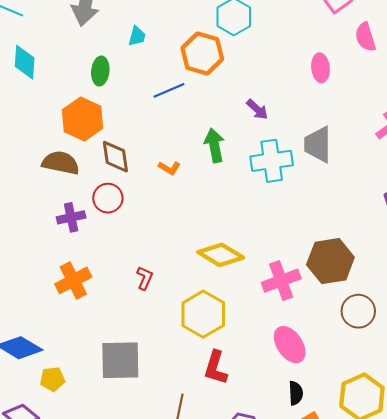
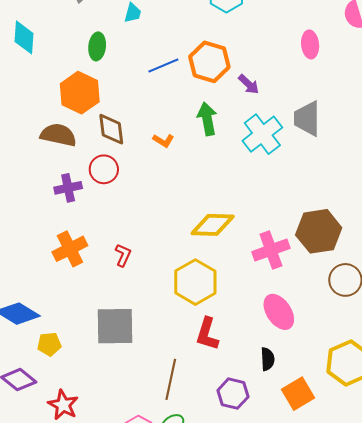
orange hexagon: (202, 54) -> (209, 62), moved
cyan cross: (272, 161) -> (262, 134), turned -30
yellow diamond: (221, 255) -> (213, 225), turned -30
red L-shape: (145, 278) -> (123, 255), moved
black semicircle: (296, 393) -> (267, 359), moved

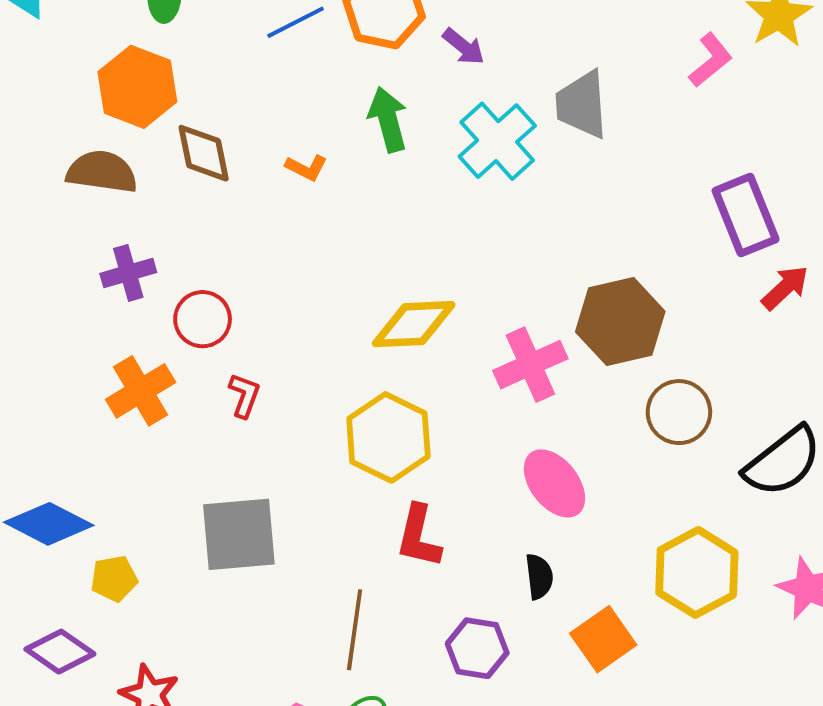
red circle: (104, 169) -> (203, 319), moved

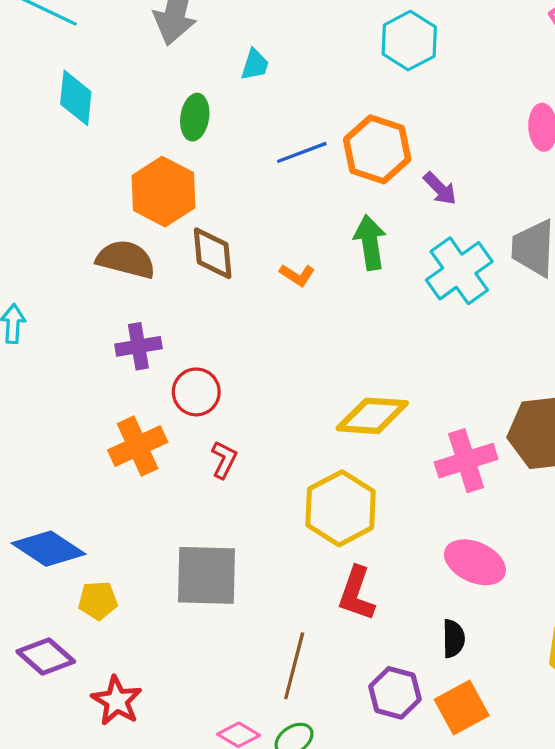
pink ellipse: (554, 483) -> (475, 562), turned -34
orange square: (603, 639) -> (462, 708), moved

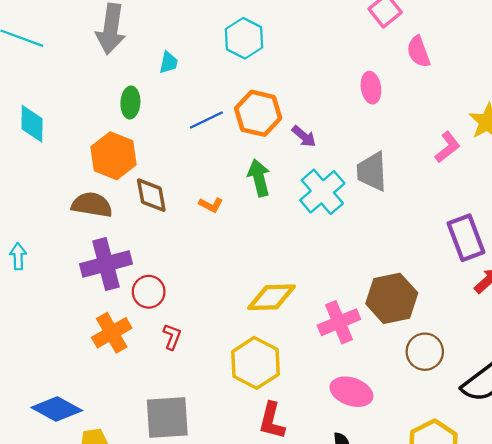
cyan hexagon: (409, 41) -> (244, 38), moved
cyan diamond: (76, 98) -> (32, 124), moved
purple cross: (138, 346) -> (106, 264), size x1.6

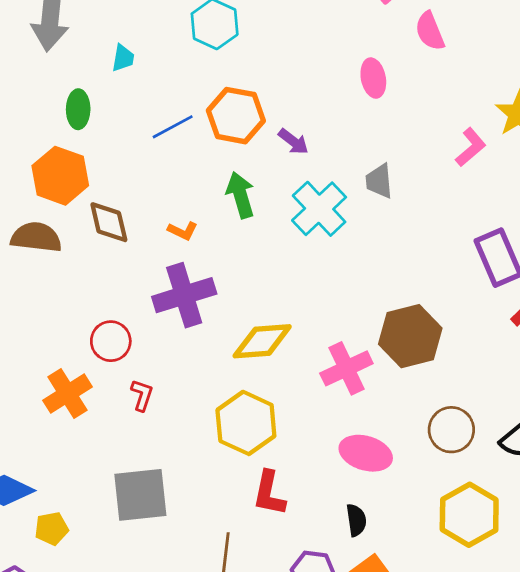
gray trapezoid: (372, 171) -> (379, 181), size x0.7
purple cross: (106, 264) -> (184, 295), moved
brown circle: (425, 352) -> (451, 430), moved

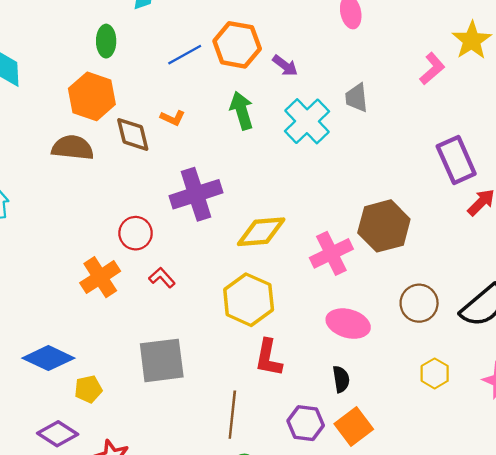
orange L-shape: (183, 231) -> (173, 118), moved
red L-shape: (142, 395) -> (162, 278), turned -60
yellow hexagon: (469, 515) -> (435, 373), size x0.6

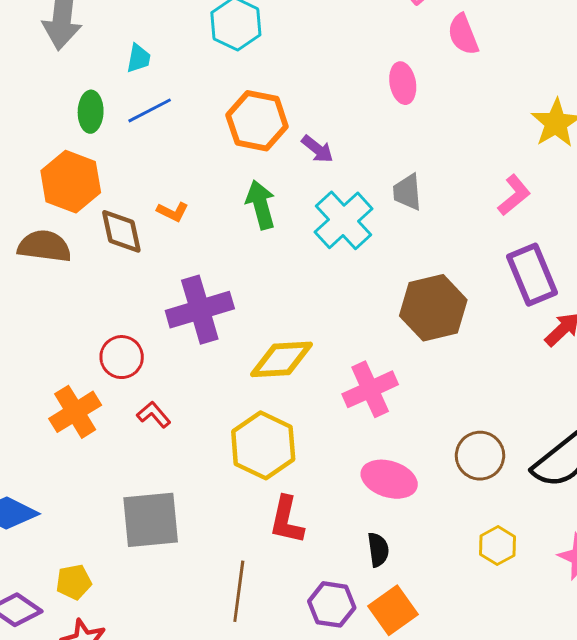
blue line: (185, 55) -> (150, 110), moved
pink L-shape: (432, 69) -> (514, 195), moved
brown hexagon: (384, 226) -> (433, 308), moved
yellow pentagon: (88, 389) -> (74, 582), moved

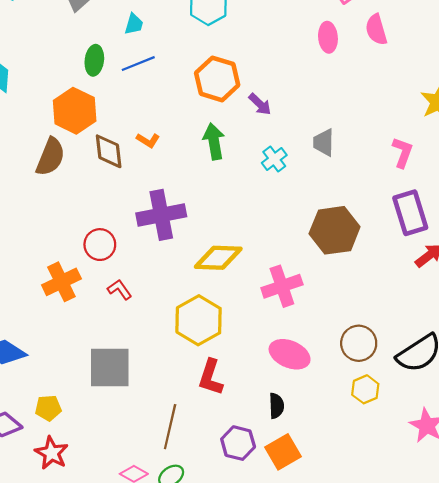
pink ellipse: (403, 83) -> (328, 37), moved
pink L-shape: (514, 195) -> (403, 152), turned -36
cyan cross: (344, 220) -> (274, 159), size x0.6
brown semicircle: (44, 246) -> (50, 157), turned 99
yellow hexagon: (498, 546) -> (365, 389), moved

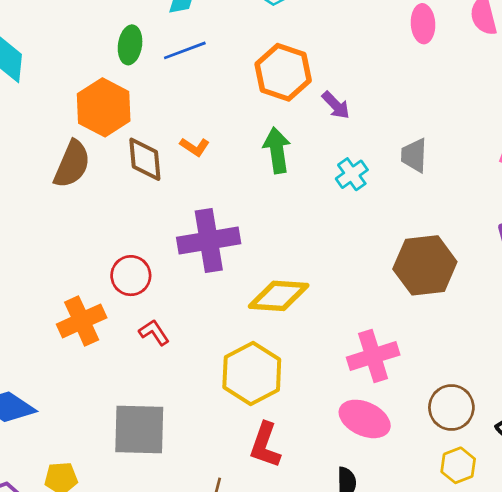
pink cross: (282, 286) -> (373, 356), moved

